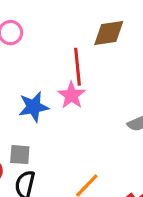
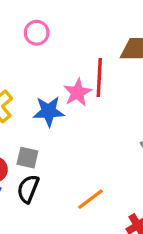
pink star: (71, 95) -> (77, 92), moved

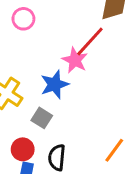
red line: (99, 77) -> (90, 41), turned 56
gray square: (27, 158) -> (42, 118), moved, turned 36

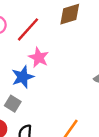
red line: (90, 41) -> (28, 29), moved

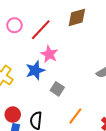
gray square: (13, 104) -> (57, 89), moved

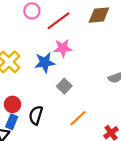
pink star: (49, 54) -> (63, 48), turned 30

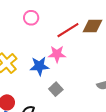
red line: (59, 21) -> (68, 30), moved

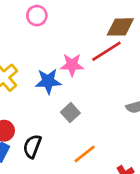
red line: (68, 30) -> (106, 51), moved

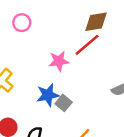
blue star: (48, 81) -> (48, 95), moved

